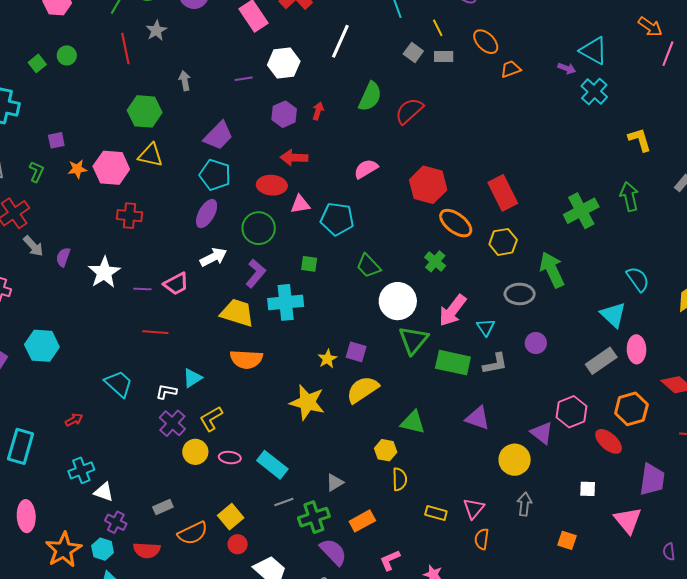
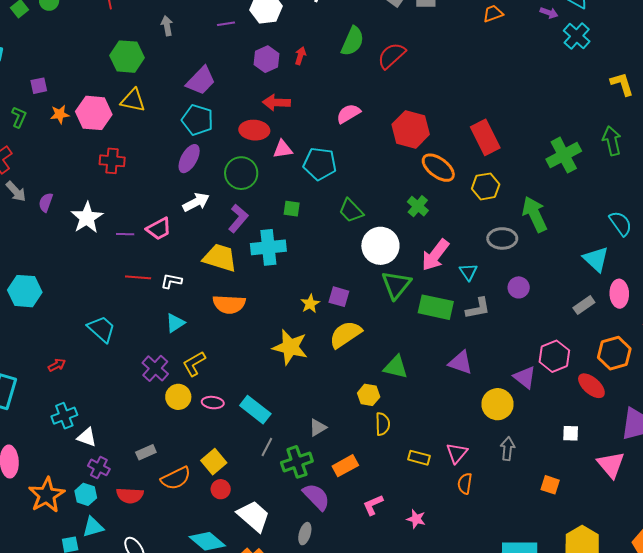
gray rectangle: (601, 361) -> (584, 305), size x0.7
white L-shape: (166, 392) -> (171, 281), moved
gray line: (284, 502) -> (267, 447), turned -42

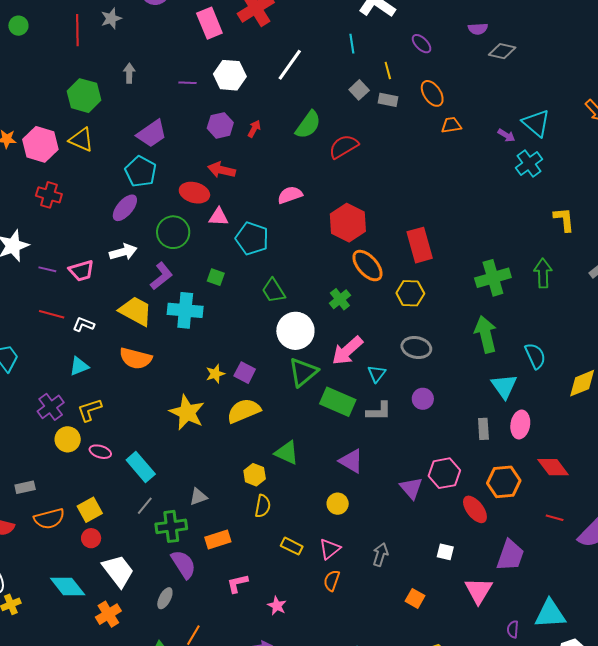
green arrow: (535, 214) -> (486, 334), moved
gray rectangle: (584, 305) -> (483, 429), turned -70
yellow circle: (498, 404) -> (338, 504), moved, size x0.7

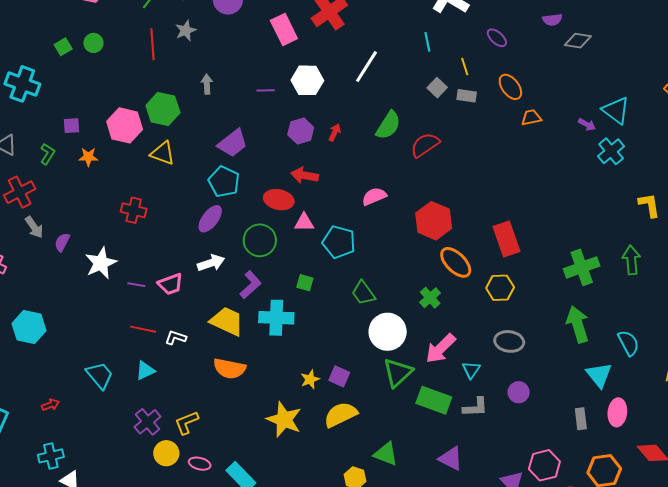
pink hexagon: (40, 144) -> (125, 125), moved
cyan triangle: (79, 366) -> (145, 370), moved

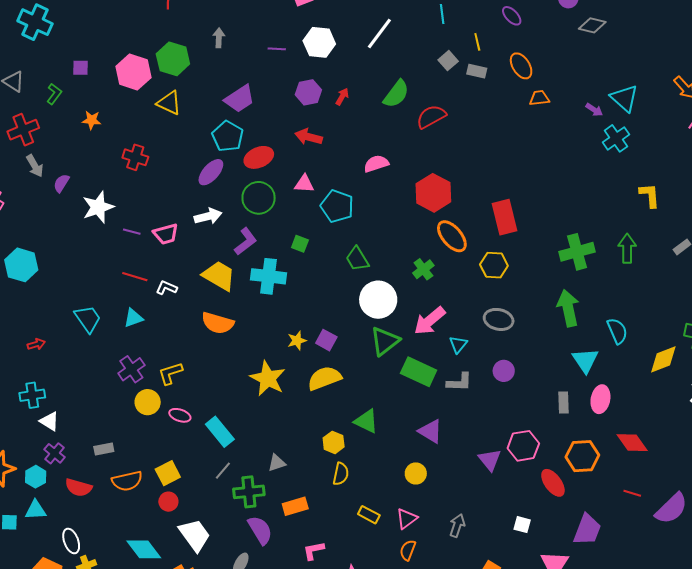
orange star: (88, 157) -> (92, 120), moved
red ellipse: (279, 200) -> (259, 157), moved, turned -40

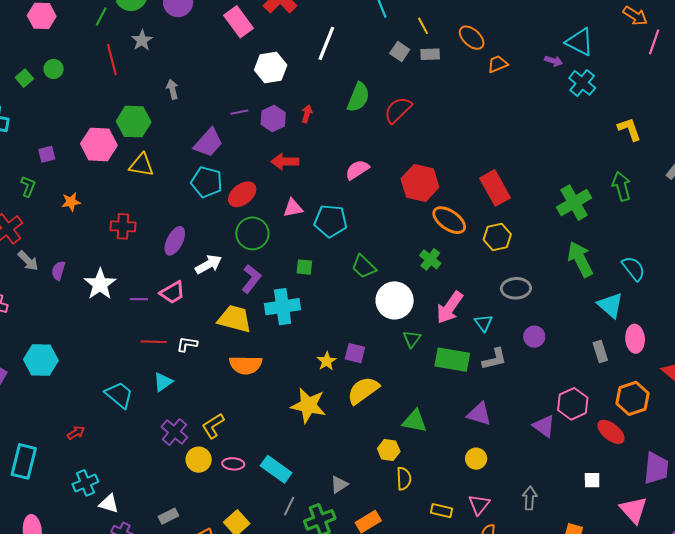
purple line: (277, 49) -> (239, 112), moved
purple ellipse: (211, 172) -> (175, 241), moved
green triangle: (385, 341) -> (412, 339), size x0.6

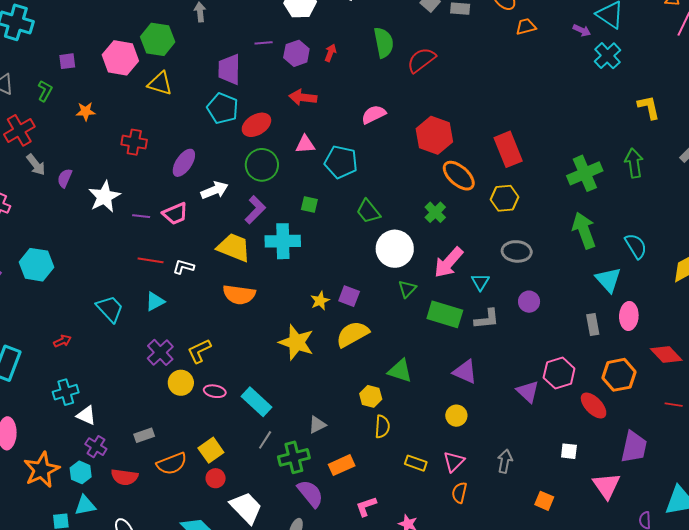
green semicircle: (358, 97) -> (384, 43), turned -40
purple trapezoid: (208, 143) -> (229, 69), turned 132

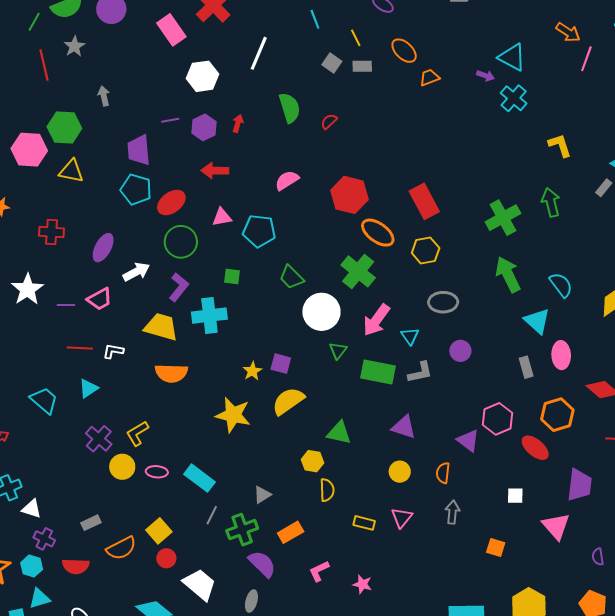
red semicircle: (421, 60) -> (329, 121), size x0.6
green cross: (435, 212) -> (358, 271), size x1.6
orange semicircle: (459, 493) -> (443, 473), moved

